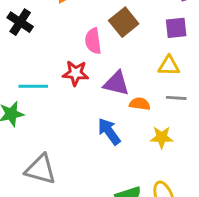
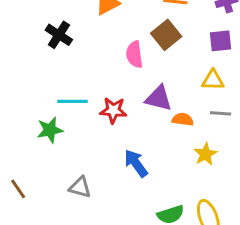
red star: (76, 73) -> (113, 110), moved
blue arrow: (109, 131) -> (136, 163), moved
yellow star: (162, 137) -> (205, 154), turned -30
gray triangle: (41, 169) -> (80, 187), size x0.7

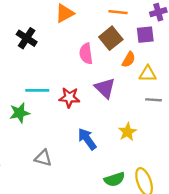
purple square: (220, 41) -> (145, 35), moved
purple triangle: (159, 98) -> (105, 88), turned 30
orange semicircle: (183, 119) -> (129, 60), moved, turned 112
yellow star: (205, 154) -> (127, 132), moved

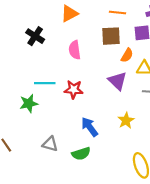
brown square: (111, 38) -> (111, 36), turned 36
pink semicircle: (86, 54) -> (75, 50), moved
purple triangle: (105, 88) -> (117, 81), moved
green semicircle: (114, 179) -> (81, 154), moved

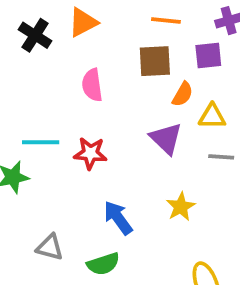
black cross: (35, 36) -> (35, 35), moved

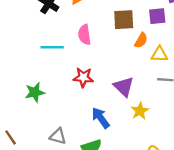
purple triangle: (166, 138) -> (124, 87), moved
cyan line: (41, 142) -> (52, 47), moved

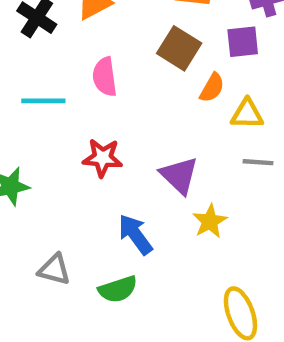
brown square: (124, 20) -> (179, 48), turned 35

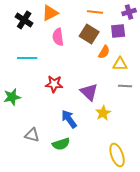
pink semicircle: (105, 77) -> (58, 37), moved

